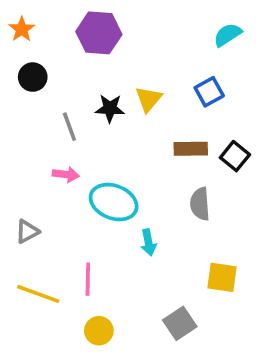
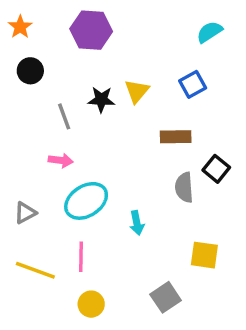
black square: (235, 156) -> (216, 169), moved
cyan ellipse: (114, 202) -> (86, 201), moved, turned -54

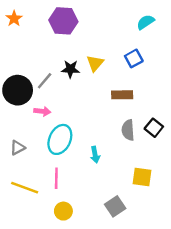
black circle: (30, 71) -> (18, 90), moved, size x1.6
gray line: (64, 116) -> (45, 81), turned 60
black square: (216, 169) -> (154, 128), moved
cyan ellipse: (86, 201) -> (60, 139), turned -32

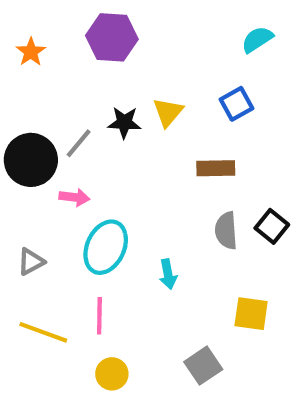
orange star: (14, 19) -> (31, 52), moved

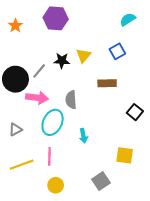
pink arrow: (74, 197) -> (37, 98), size x1.5
gray semicircle: (226, 231) -> (71, 100), moved
yellow line: (43, 332) -> (22, 165), turned -40

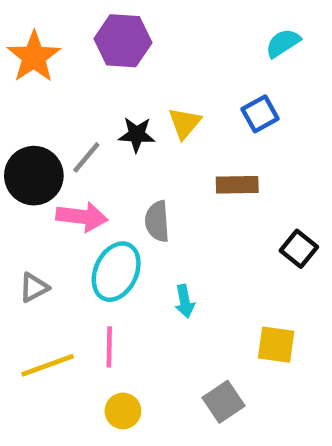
orange star: (15, 26) -> (34, 57), size x1.6

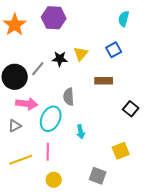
cyan semicircle: (283, 43) -> (124, 19), turned -42
pink arrow: (82, 217) -> (27, 104), moved
yellow square: (276, 345) -> (121, 151), turned -30
gray square: (223, 402) -> (98, 176), turned -36

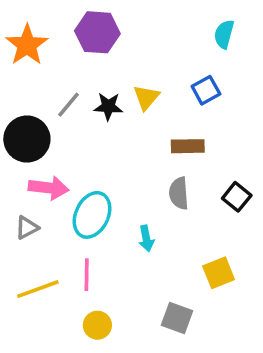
gray line: (38, 69) -> (69, 105), moved
gray semicircle: (69, 97) -> (179, 193), moved

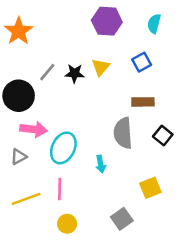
purple hexagon: (97, 32) -> (107, 21), moved
brown rectangle: (188, 146) -> (143, 102), moved
gray semicircle: (179, 193) -> (123, 133), size x1.4
gray square: (177, 318) -> (122, 219), turned 35

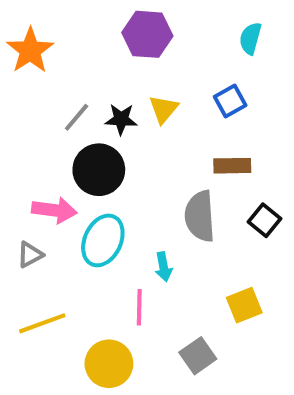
purple hexagon: (107, 21) -> (147, 34), moved
black circle: (19, 96) -> (99, 170), moved
pink line: (60, 189) -> (139, 307), moved
yellow circle: (67, 224) -> (109, 364), size x1.5

